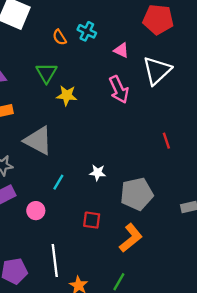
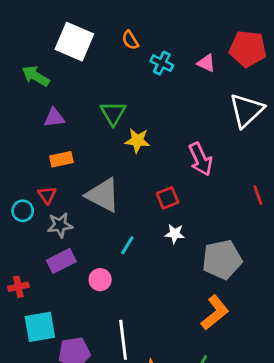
orange semicircle: (60, 37) -> (130, 40), moved
pink triangle: (121, 50) -> (206, 63), moved
pink arrow: (119, 89) -> (200, 159), moved
red square: (92, 220) -> (168, 198), moved, turned -30

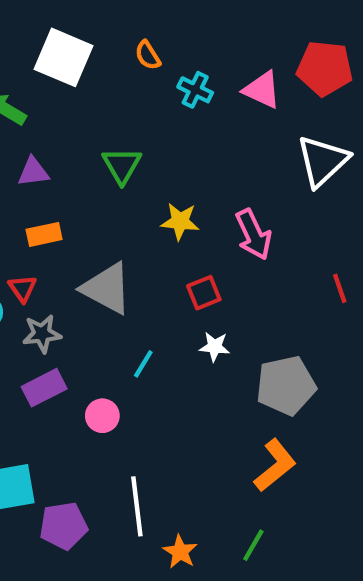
pink triangle: (206, 63) -> (262, 90), size x1.4
yellow star: (137, 141) -> (180, 221), moved

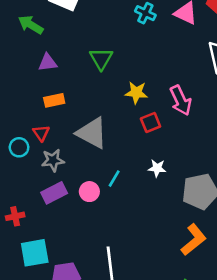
red square: (204, 293) -> (151, 123), moved
pink circle: (102, 416) -> (89, 192), moved

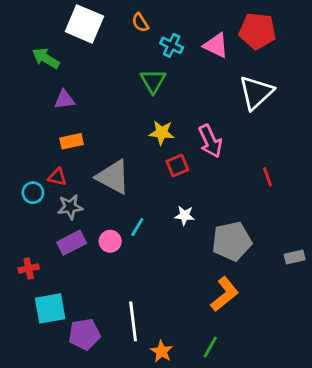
green triangle: (101, 59) -> (153, 81), moved
red triangle: (41, 133) -> (57, 177), turned -42

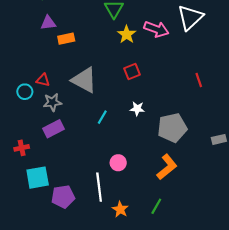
yellow star: (162, 133) -> (127, 34), moved, turned 30
orange rectangle: (72, 141) -> (66, 39), moved
pink arrow: (210, 141) -> (156, 29), moved, turned -45
pink circle: (110, 241) -> (118, 163), moved

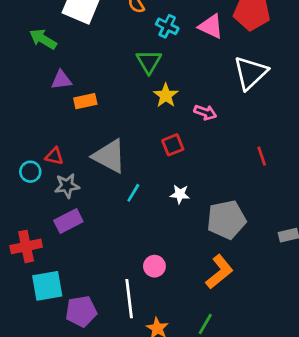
pink arrow: (156, 29) -> (205, 112), moved, size x0.7
cyan line: (102, 117) -> (133, 193), moved
red cross: (22, 148) -> (26, 246), size x1.5

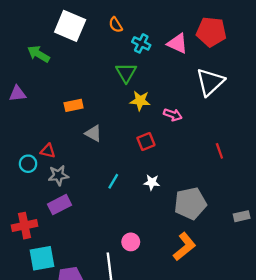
purple triangle: (61, 80) -> (18, 94), moved
yellow star: (166, 95) -> (140, 101), turned -30
gray triangle: (109, 156) -> (93, 133), moved, size x0.6

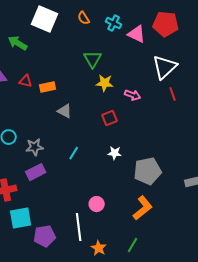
cyan cross: (141, 43) -> (114, 23), moved
red triangle: (48, 151) -> (26, 81), moved
red line: (219, 151) -> (173, 94), moved
cyan line: (113, 181) -> (74, 153), moved

